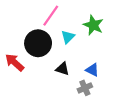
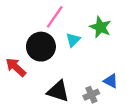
black triangle: (62, 69) -> (58, 91), moved, size x1.5
blue triangle: (92, 70) -> (111, 81), moved

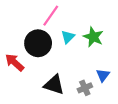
green star: (100, 27) -> (93, 37), moved
blue triangle: (111, 81) -> (103, 75), turned 40

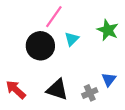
green star: (93, 37) -> (108, 30), moved
red arrow: (15, 62) -> (16, 90), moved

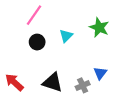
pink line: (54, 17) -> (34, 15), moved
black circle: (40, 46) -> (37, 42), size x0.6

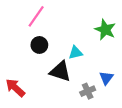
cyan triangle: (66, 36) -> (76, 53), moved, turned 32
black triangle: (53, 82) -> (60, 71), moved

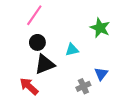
black triangle: (60, 71) -> (45, 64), moved, turned -40
red arrow: (15, 88) -> (29, 86), moved

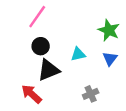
blue triangle: (101, 74) -> (110, 59), moved

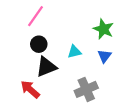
gray cross: (91, 94) -> (86, 89), size x1.5

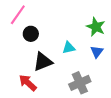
pink line: (36, 16) -> (18, 15), moved
black circle: (39, 44) -> (31, 34), moved

